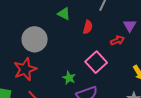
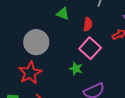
pink square: (96, 62) -> (90, 48), moved
green star: (69, 78) -> (76, 69), moved

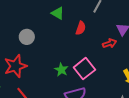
gray circle: (36, 42) -> (27, 37), size x0.6
pink square: (90, 48) -> (84, 69), moved

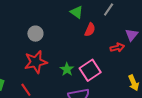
green triangle: (58, 13) -> (77, 12), moved
red star: (15, 66) -> (36, 62), moved

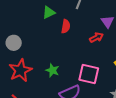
green triangle: (77, 12) -> (49, 12), turned -48
pink square: (90, 70) -> (89, 74), moved, turned -30

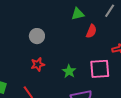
red star: (20, 70) -> (38, 64), size x0.6
pink square: (89, 74) -> (100, 69), moved, turned -30

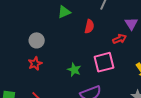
green triangle: (78, 14) -> (64, 12), moved
red star: (38, 64) -> (35, 64), moved

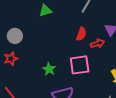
red semicircle: (89, 26) -> (81, 34), moved

